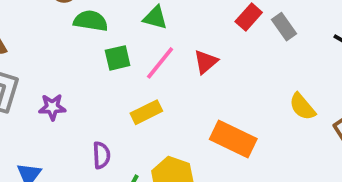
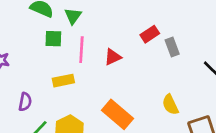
green triangle: (155, 18) -> (73, 16), moved, turned 36
pink line: (160, 63) -> (81, 50), turned -50

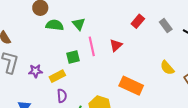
green square: (53, 39) -> (73, 57), moved
gray rectangle: (172, 47) -> (166, 26), moved
yellow rectangle: (63, 81) -> (57, 76), moved

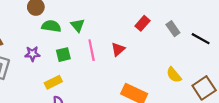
green square: (73, 57) -> (63, 55), moved
purple star: (35, 71) -> (32, 54), moved

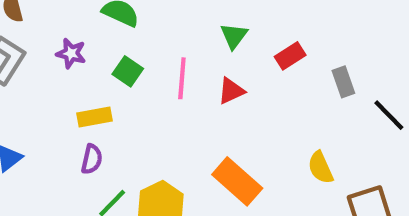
green triangle: (78, 25) -> (234, 36), moved
green square: (63, 55) -> (128, 71), turned 32

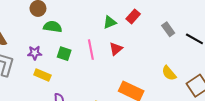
green triangle: (234, 36) -> (110, 22), turned 48
red rectangle: (290, 56) -> (133, 16), moved
yellow rectangle: (95, 117) -> (42, 75), moved, turned 49

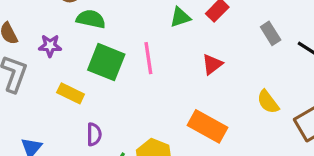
red triangle: (116, 49) -> (212, 64), moved
purple star: (35, 53) -> (50, 46), moved
green square: (64, 54) -> (106, 62), size x1.6

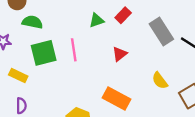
gray rectangle: (271, 33) -> (161, 31), size x1.6
green square: (106, 62) -> (44, 53), turned -36
purple semicircle: (94, 134) -> (21, 106), moved

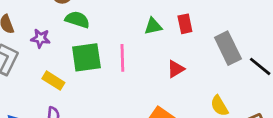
red rectangle: (123, 15) -> (185, 24), turned -63

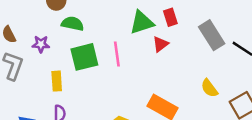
green triangle: (153, 26) -> (142, 23), size x1.5
red triangle: (176, 69) -> (160, 44), moved
yellow rectangle: (53, 81) -> (57, 81), turned 60

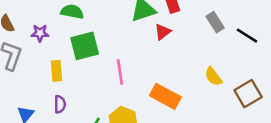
gray rectangle: (212, 35) -> (215, 22), size x0.7
pink line: (117, 54) -> (120, 72), moved

